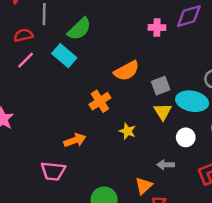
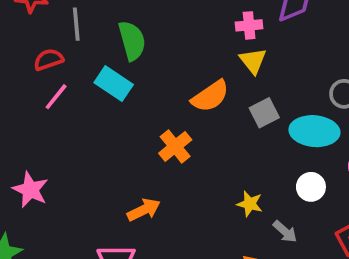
green semicircle: (79, 29) -> (132, 41), turned -55
yellow triangle: (163, 112) -> (253, 61), moved
yellow star: (127, 131) -> (250, 204), moved
gray arrow: (166, 165) -> (285, 232), turned -133

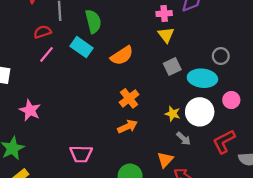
orange semicircle: (210, 96) -> (122, 56), moved
orange cross: (175, 146) -> (129, 98), moved
white circle: (311, 187) -> (200, 112), size x1.6
yellow star: (250, 204) -> (173, 114), moved
orange arrow: (144, 210) -> (127, 126), moved

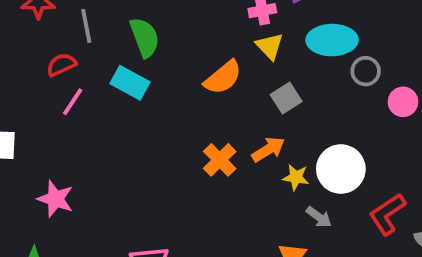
orange semicircle: (122, 56) -> (223, 77), moved
cyan ellipse: (202, 78) -> (332, 40), moved
pink circle: (231, 100) -> (403, 102), moved
orange arrow: (127, 126) -> (268, 149), moved

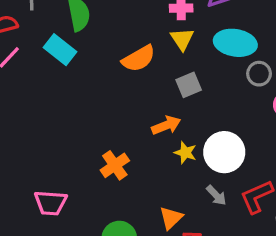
orange cross: (220, 160) -> (115, 165), moved
gray arrow: (319, 217) -> (216, 195), moved

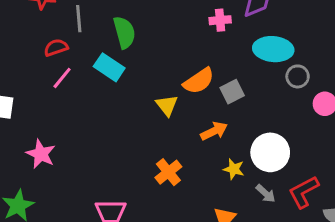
yellow triangle: (182, 39) -> (167, 105), moved
orange semicircle: (139, 59) -> (199, 81), moved
yellow star: (185, 153) -> (234, 169), moved

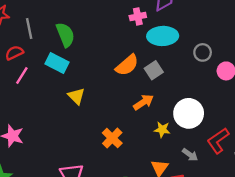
cyan ellipse: (273, 49) -> (163, 36), moved
yellow triangle: (167, 105) -> (76, 96), moved
gray arrow: (266, 193) -> (190, 155), moved

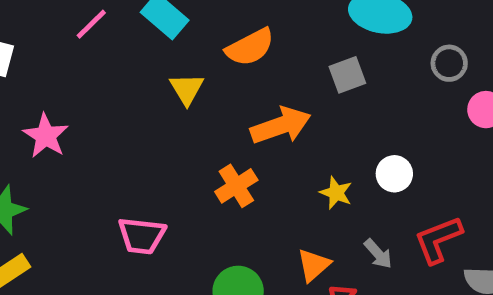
orange semicircle: (127, 65) -> (250, 47), moved
orange arrow: (143, 102) -> (281, 126), moved, size x1.4
white circle: (189, 113) -> (394, 174), size x0.6

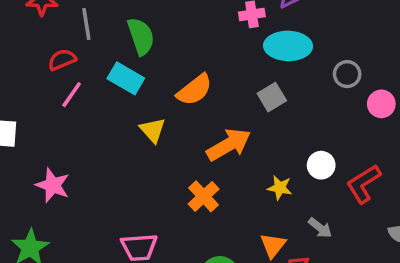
red L-shape: (438, 240) -> (364, 184), moved

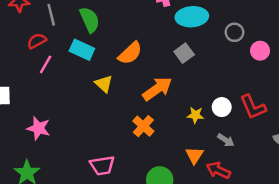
white circle: (321, 165) -> (222, 107), moved
red L-shape: (364, 184) -> (253, 107), turned -76

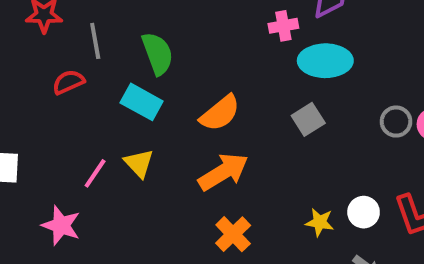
gray circle: (234, 32) -> (396, 122), moved
pink line: (46, 64) -> (95, 173), moved
yellow triangle: (104, 84) -> (139, 163), moved
orange arrow: (157, 89) -> (223, 172), moved

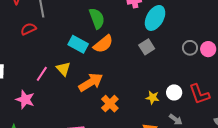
green semicircle: (158, 54) -> (97, 18), moved
cyan ellipse: (325, 61) -> (155, 18), turned -60
cyan rectangle: (142, 102) -> (78, 44), moved
orange arrow: (223, 172) -> (91, 82), moved

